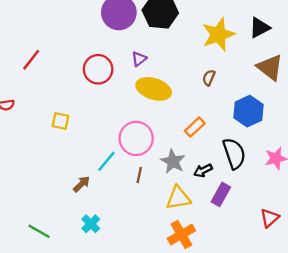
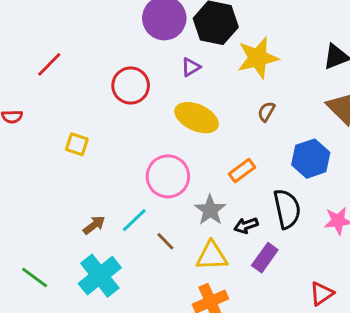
yellow star: (218, 34) -> (258, 58), moved
purple triangle: (139, 59) -> (191, 67), moved
cyan line: (106, 161) -> (134, 220), moved
brown line: (139, 175) -> (165, 241), moved, turned -63
cyan cross: (91, 224) -> (100, 276), size x1.8

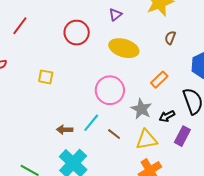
brown arrow: (94, 225) -> (65, 130), turned -133

